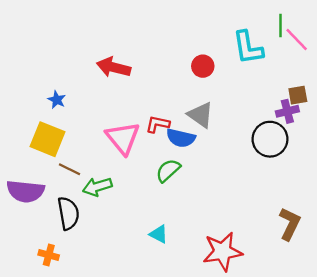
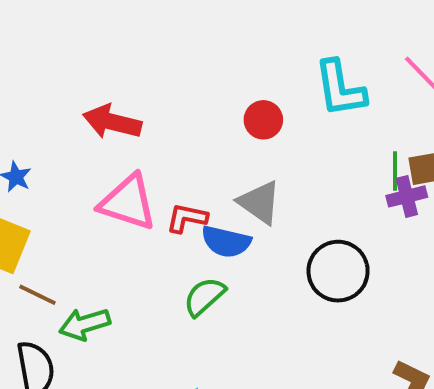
green line: (280, 26) -> (395, 171), moved
pink triangle: (123, 138) -> (128, 202), moved, turned -33
black circle: (270, 139) -> (338, 271), moved

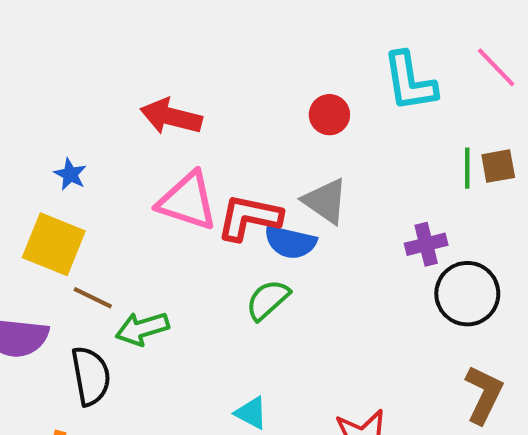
purple cross: (407, 196) -> (426, 244), moved
red L-shape: (187, 218) -> (249, 218), size x1.5
black circle: (338, 271) -> (467, 294), moved

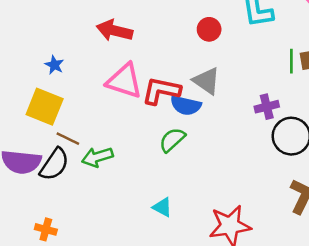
black semicircle: (91, 376) -> (54, 164), moved, turned 44

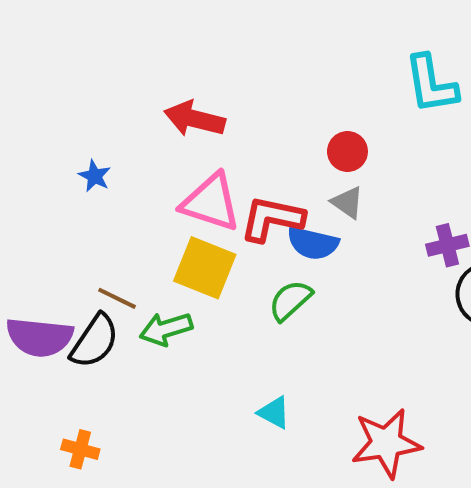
red circle: (209, 29) -> (347, 151), moved
gray triangle: (207, 81) -> (347, 202), size x0.7
yellow square: (45, 107) -> (205, 268), moved

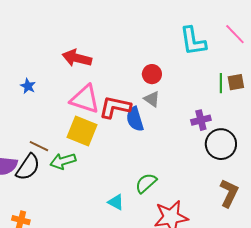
blue semicircle: (313, 243) -> (135, 119), turned 60
green semicircle: (290, 300) -> (146, 183), moved

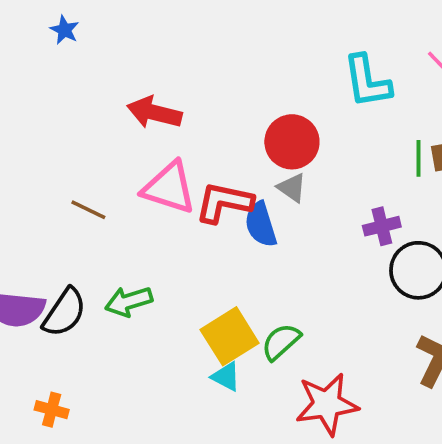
red circle: (152, 74) -> (292, 142), size x1.5
blue star: (28, 86) -> (64, 30), moved
yellow square: (82, 131) -> (230, 336), moved, turned 36
brown line: (39, 146) -> (88, 210), moved

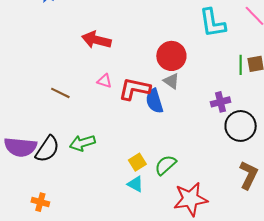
pink triangle: (169, 188) -> (104, 81), size x0.5
yellow square: (230, 336) -> (137, 162), size x0.6

